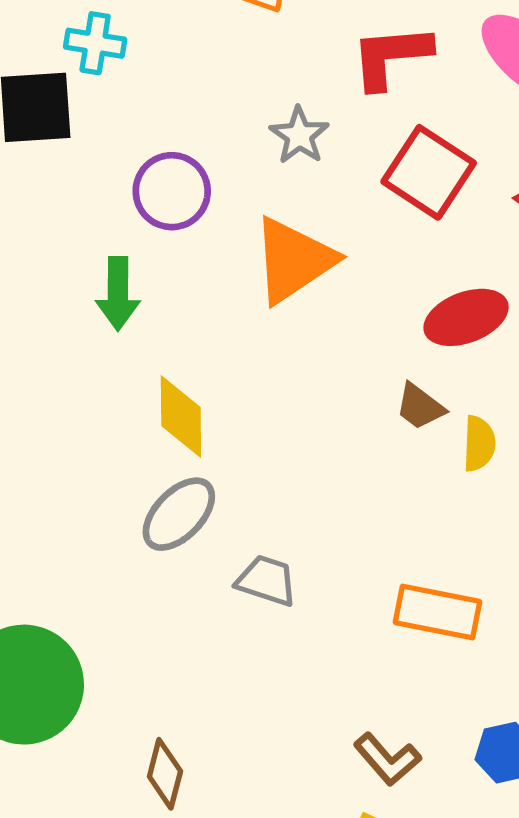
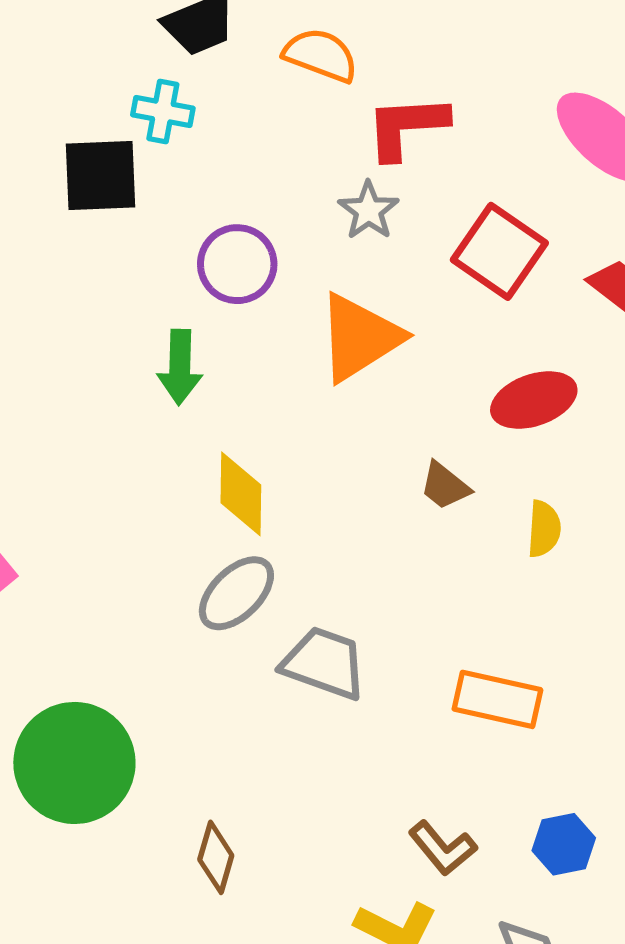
red L-shape: (391, 56) -> (407, 127), moved
brown trapezoid: (420, 407) -> (445, 486), moved
gray trapezoid: (267, 581) -> (324, 663), size x1.4

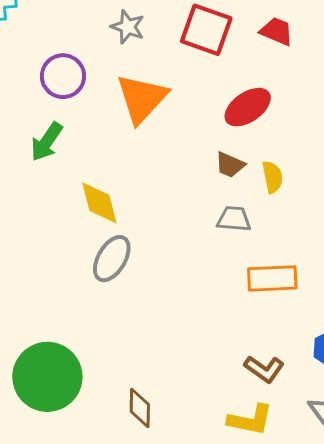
green arrow: (180, 367) -> (47, 142), turned 48
brown trapezoid: (445, 486) -> (230, 165), moved
gray trapezoid: (324, 663) -> (234, 219), moved, size x0.7

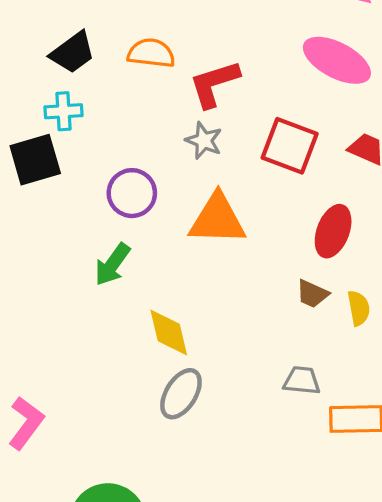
orange triangle: (142, 98) -> (217, 219), turned 48
red ellipse: (248, 107) -> (333, 231), turned -36
gray trapezoid: (234, 219) -> (302, 381), moved

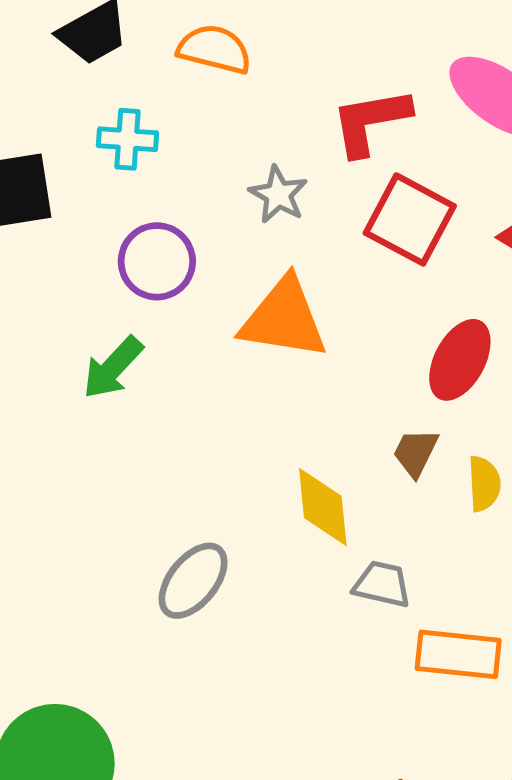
red L-shape: (214, 84) -> (371, 121), moved
cyan cross: (64, 111) -> (127, 139), moved
brown trapezoid: (312, 294) -> (416, 453), turned 84
yellow diamond: (169, 332) -> (323, 507), moved

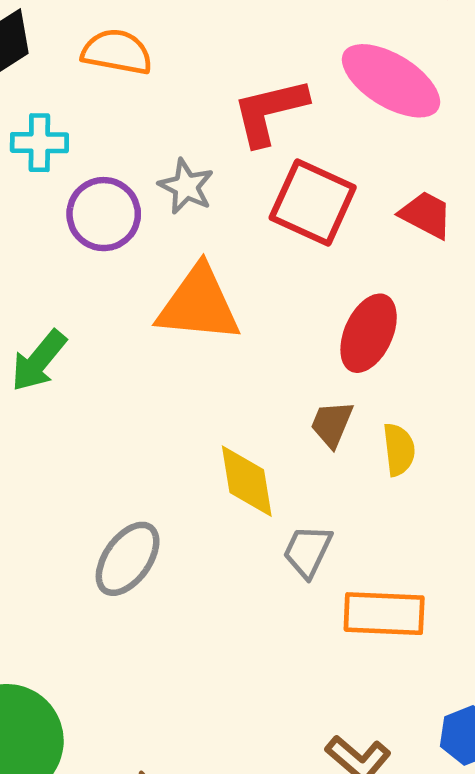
purple circle: (157, 261) -> (104, 214), moved
gray trapezoid: (382, 584) -> (308, 551), turned -74

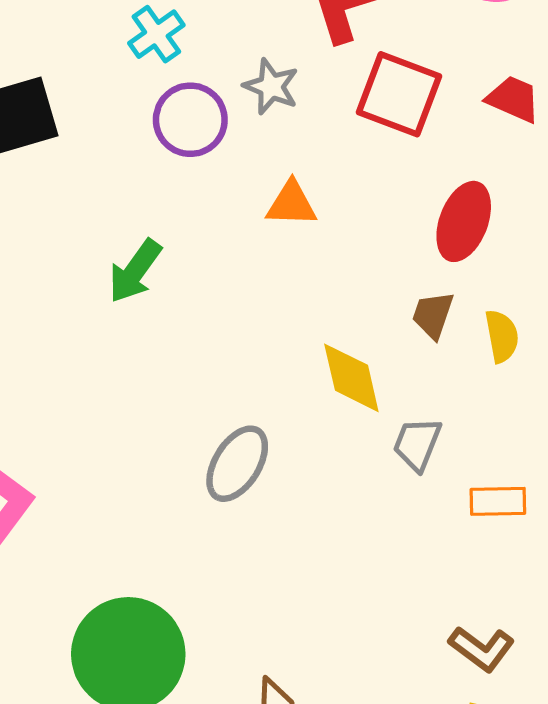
cyan cross: (39, 143) -> (156, 34), moved, turned -32
orange triangle: (199, 304) -> (291, 204), size x0.6
orange rectangle: (384, 614) -> (498, 501), size x0.7

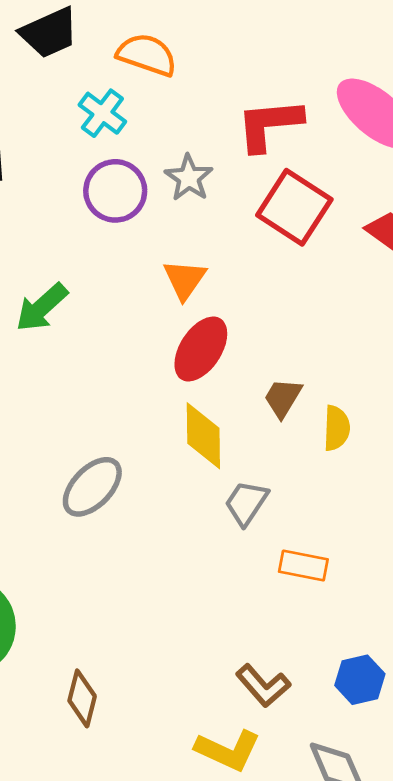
cyan cross: (156, 34) -> (102, 113), turned -30
orange triangle: (291, 204) -> (185, 279), turned 51
red ellipse: (464, 221) -> (201, 349), moved

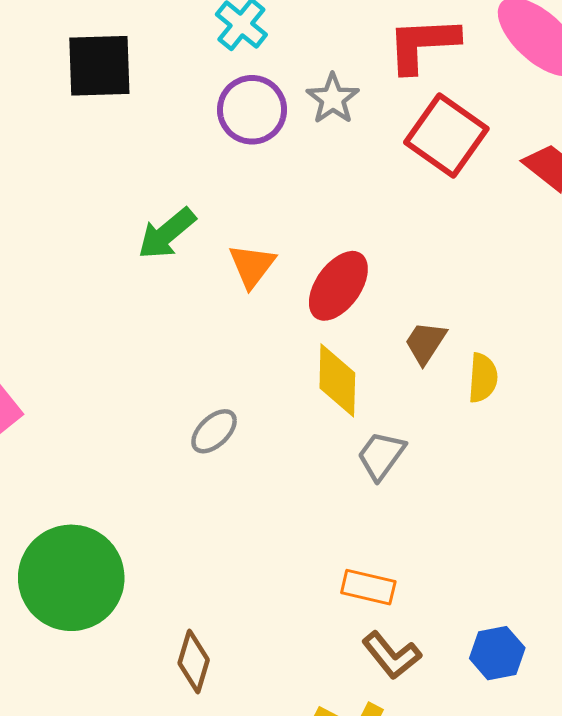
orange triangle: (185, 279) -> (252, 266), moved
gray ellipse: (92, 487) -> (214, 431), size x0.7
orange rectangle: (303, 565) -> (368, 587), moved

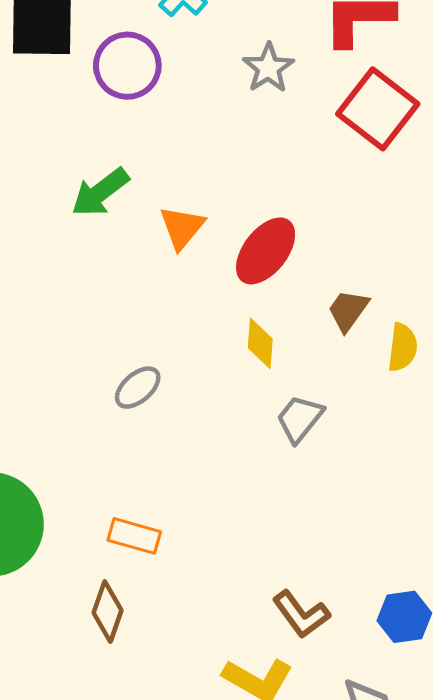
purple circle: (252, 110) -> (127, 66), moved
yellow diamond: (337, 380) -> (260, 343), size x0.7
orange rectangle: (368, 587) -> (134, 536), moved

